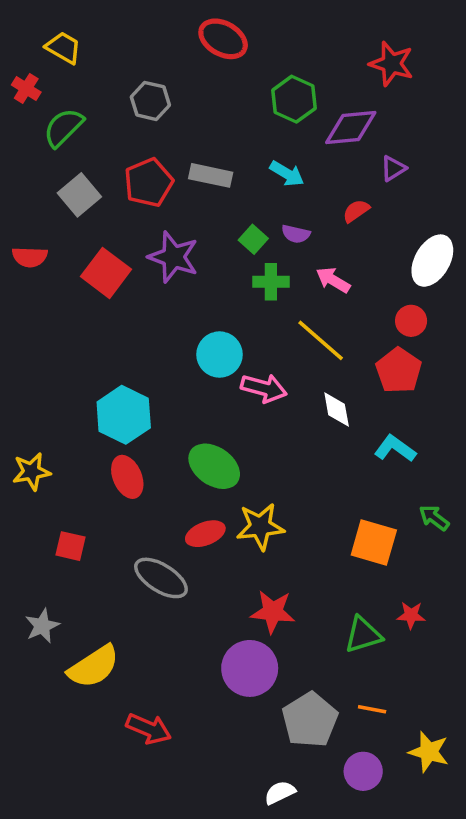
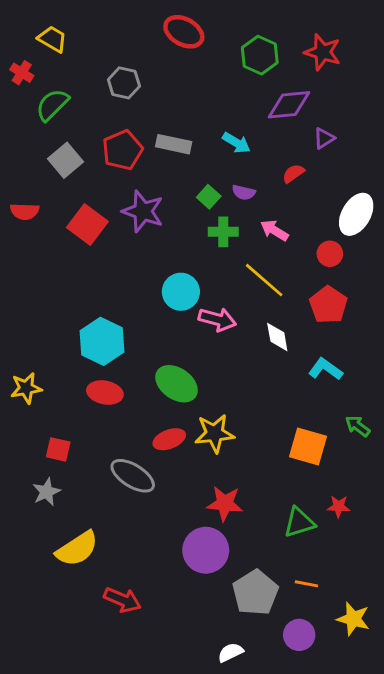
green hexagon: (294, 99) -> (260, 55), moved
red circle: (411, 321) -> (330, 254), moved
red ellipse: (127, 477) -> (105, 392), turned -56
gray star: (42, 626) -> (47, 492), moved

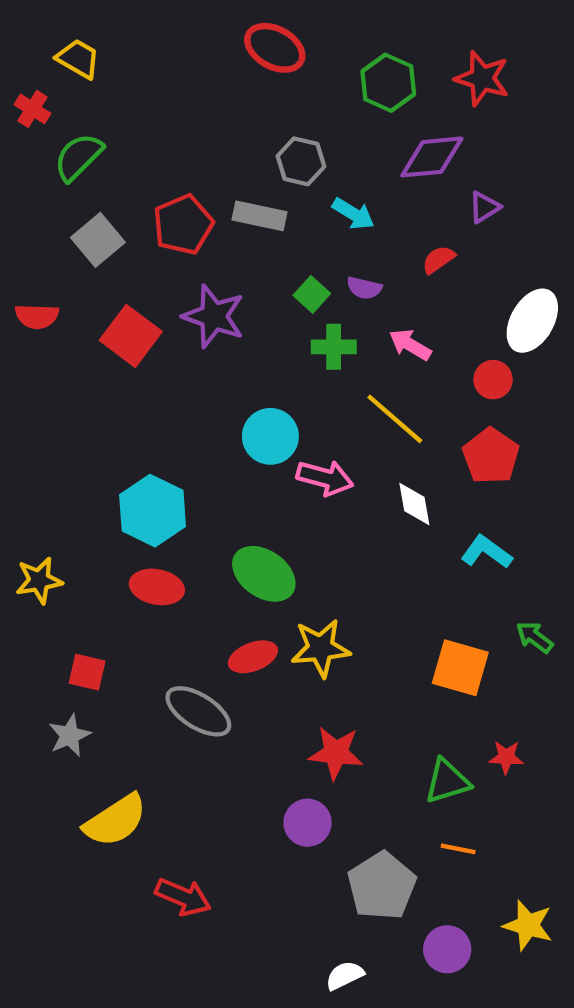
gray hexagon: (124, 83) -> (301, 161), moved
purple circle: (206, 550) -> (307, 823), size x0.7
orange line: (306, 584) -> (458, 849), moved

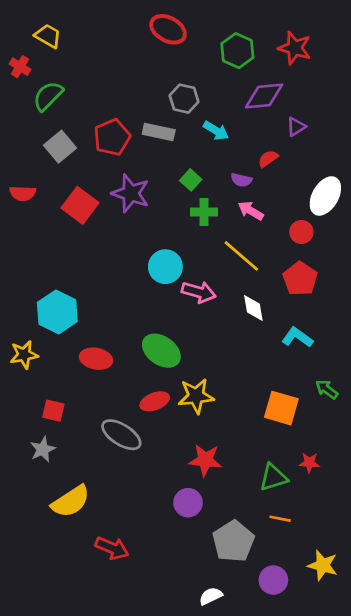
purple semicircle: (364, 288) -> (241, 180), moved
cyan hexagon: (153, 511) -> (57, 312), moved

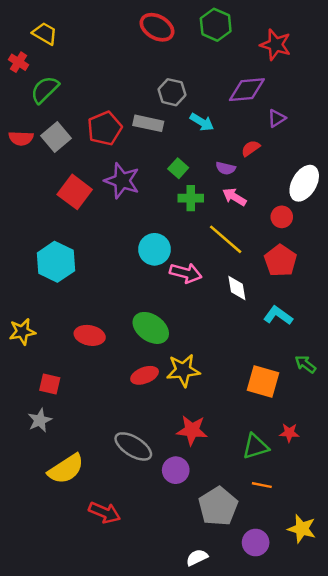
green hexagon: (237, 51) -> (216, 25), moved
red semicircle: (23, 193) -> (21, 138), moved
cyan hexagon: (57, 312) -> (56, 262), moved
gray ellipse: (121, 435) -> (133, 446), moved

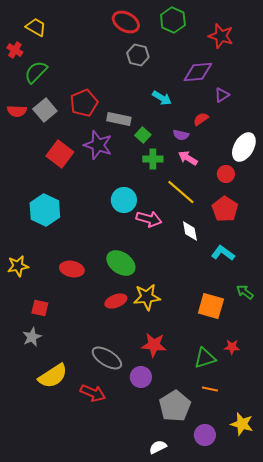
gray hexagon: (172, 92) -> (138, 55), moved
gray rectangle: (148, 123) -> (119, 119), moved
red arrow: (105, 513) -> (93, 393), moved

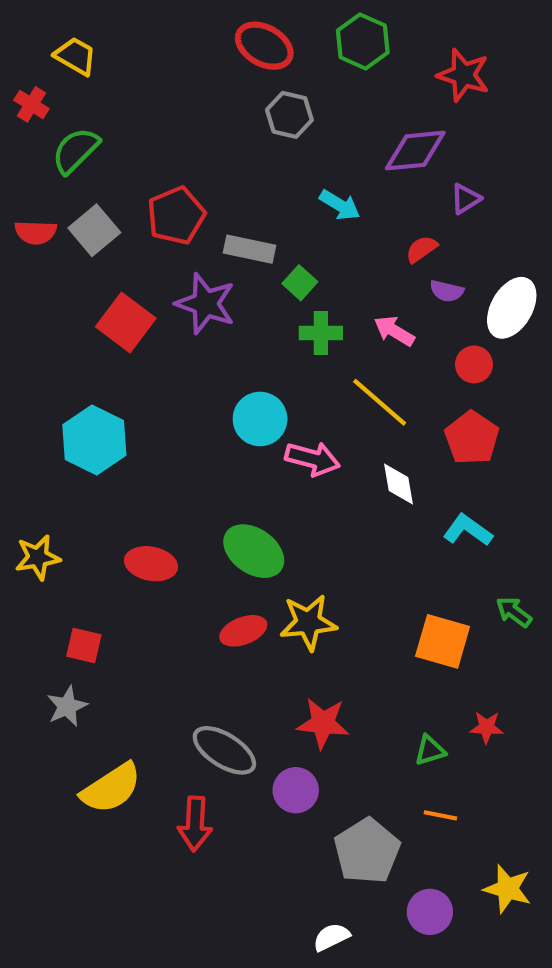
purple semicircle: (181, 135) -> (447, 291), moved
green triangle: (205, 358) -> (430, 750), size x0.7
red arrow: (93, 393) -> (195, 824), turned 70

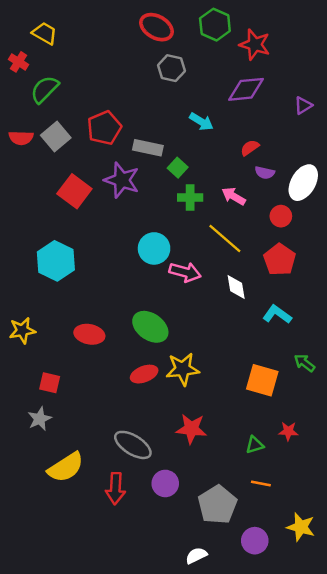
red star: (463, 75) -> (255, 45), moved
purple triangle: (466, 199) -> (303, 105), moved
purple circle: (296, 790) -> (165, 483), moved

